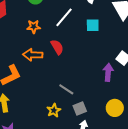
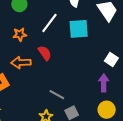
cyan square: (93, 25) -> (79, 29), size x1.5
purple arrow: (108, 72) -> (104, 83), moved

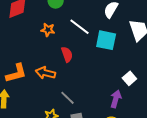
white line: (49, 23) -> (80, 27), turned 75
orange arrow: (21, 63) -> (45, 73), moved

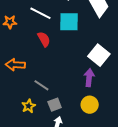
red semicircle: (67, 54) -> (44, 39), moved
white square: (129, 78) -> (99, 55), size x1.5

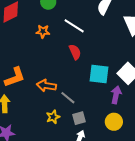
cyan square: (69, 22) -> (99, 74), moved
orange arrow: (15, 65) -> (46, 86), moved

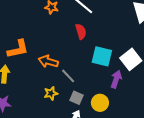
gray square: (79, 118) -> (76, 98), turned 32
yellow circle: (114, 122) -> (100, 103), moved

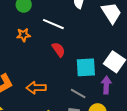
gray line: (68, 76) -> (78, 94), moved

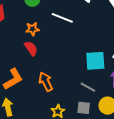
red semicircle: (59, 50) -> (31, 48), moved
orange arrow: (36, 88) -> (46, 82), turned 66

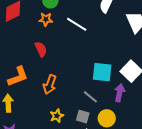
orange star: (32, 29) -> (46, 19), moved
orange arrow: (46, 82) -> (50, 85), turned -144

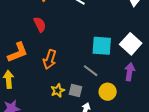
purple arrow: (120, 93) -> (130, 72), moved
gray square: (83, 117) -> (76, 91), moved

